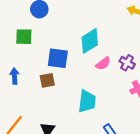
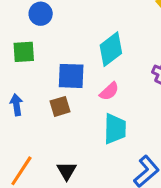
pink semicircle: (103, 63) -> (109, 91), moved

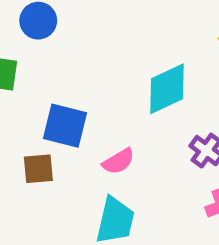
cyan diamond: (111, 49) -> (167, 89), moved

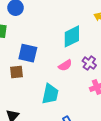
pink semicircle: (118, 161) -> (65, 65), moved

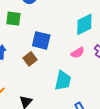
brown square: (16, 72) -> (30, 59), turned -32

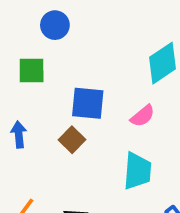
pink semicircle: (78, 53) -> (143, 116), moved

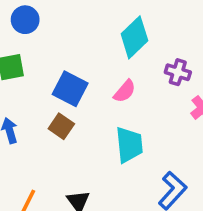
blue square: (88, 103) -> (70, 89), turned 32

